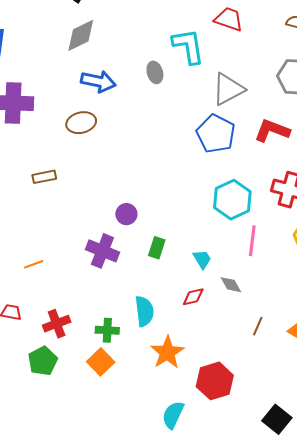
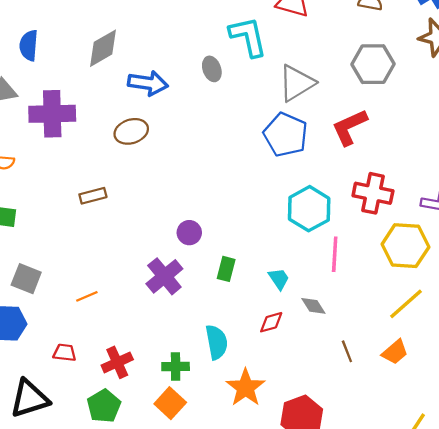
gray diamond: (81, 35) -> (103, 48), moved
red L-shape: (272, 131) -> (350, 127), turned -42
purple cross: (102, 251) -> (164, 276), turned 32
brown line: (258, 326) -> (347, 351), turned -42

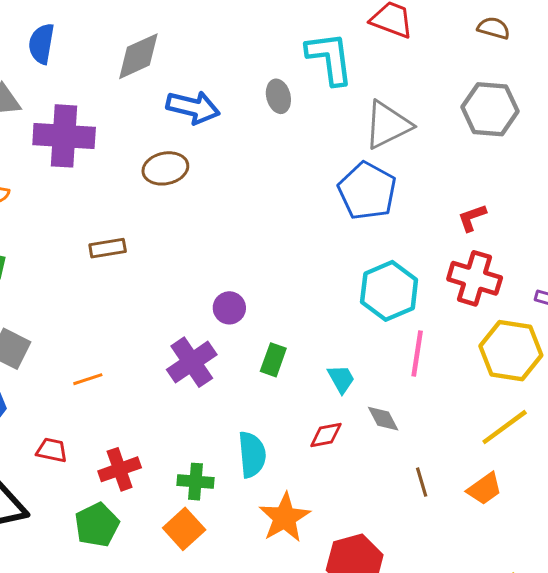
red L-shape: (350, 127) -> (472, 218), moved, size x0.6

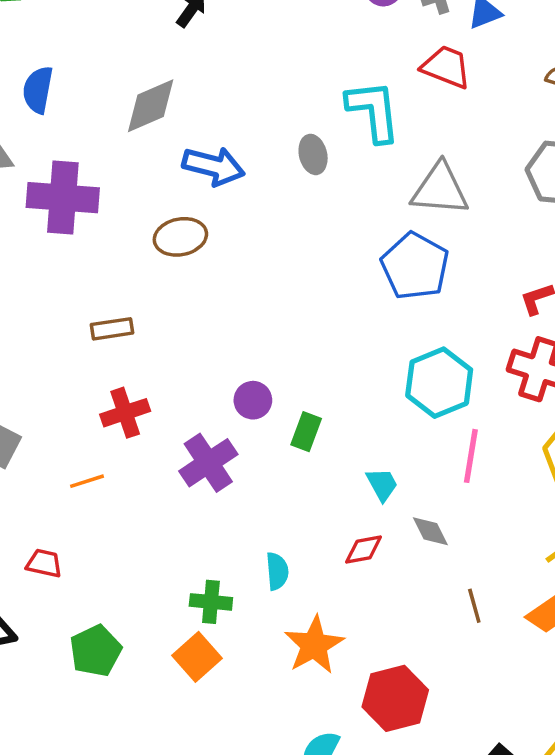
gray triangle: (388, 125) -> (440, 189), turned 30
green rectangle: (273, 360) -> (306, 432), moved
cyan semicircle: (252, 455) -> (277, 571), size x0.7
red cross: (120, 469) -> (125, 413), moved

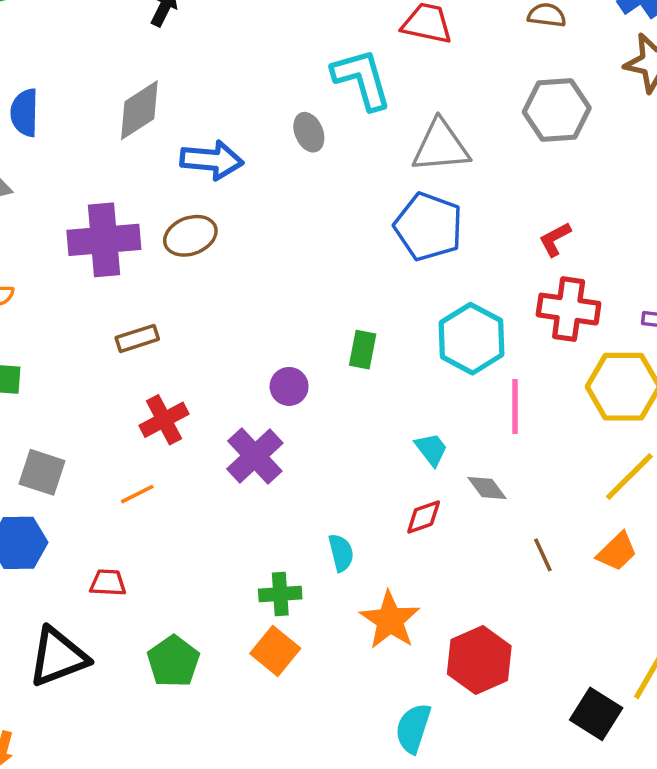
purple cross: (63, 198) -> (104, 240), moved
green rectangle: (306, 432) -> (363, 350), moved

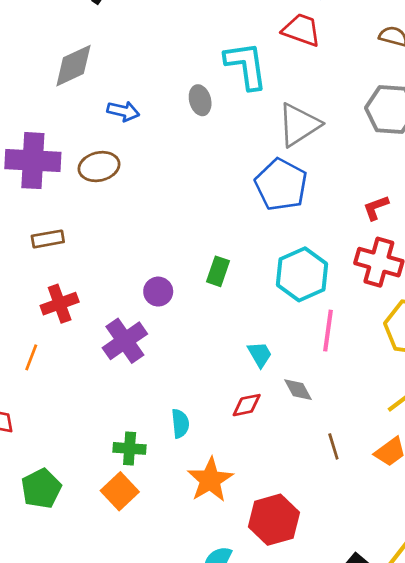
gray triangle: (441, 146) -> (299, 125), turned -36
blue arrow: (212, 160) -> (123, 111), size x0.7
orange line: (137, 494) -> (31, 357), turned -50

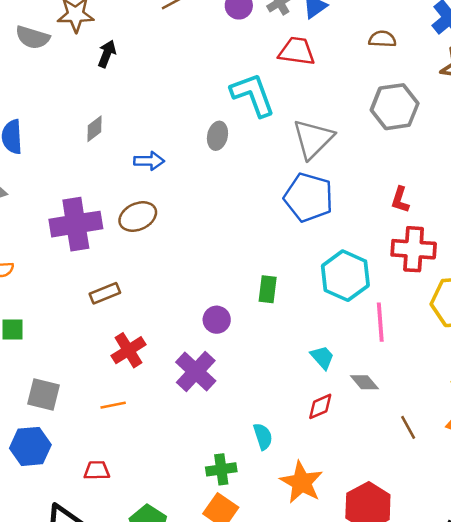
gray diamond: (73, 66) -> (94, 129), size x0.6
gray ellipse: (200, 100) -> (217, 136), turned 40
red L-shape: (376, 208) -> (400, 200), turned -40
orange line: (31, 357) -> (113, 405), turned 70

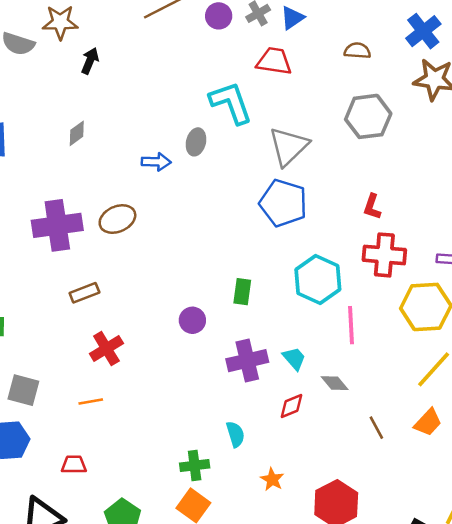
blue arrow: (149, 161) -> (156, 162), moved
purple cross: (196, 371) -> (247, 361), moved, turned 33
orange star: (302, 482) -> (272, 479), size x0.6

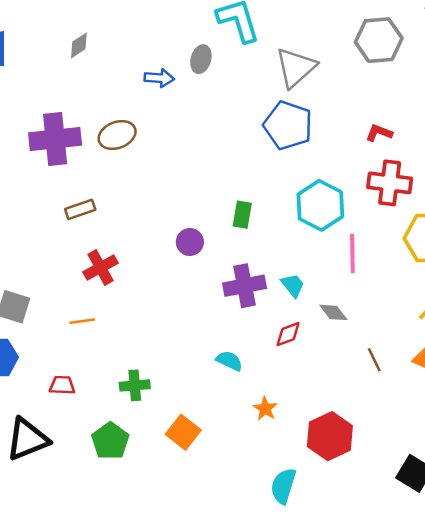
red L-shape: (372, 207) -> (379, 133), turned 90
cyan semicircle: (235, 434) -> (229, 361), turned -50
green cross: (195, 466) -> (135, 385), moved

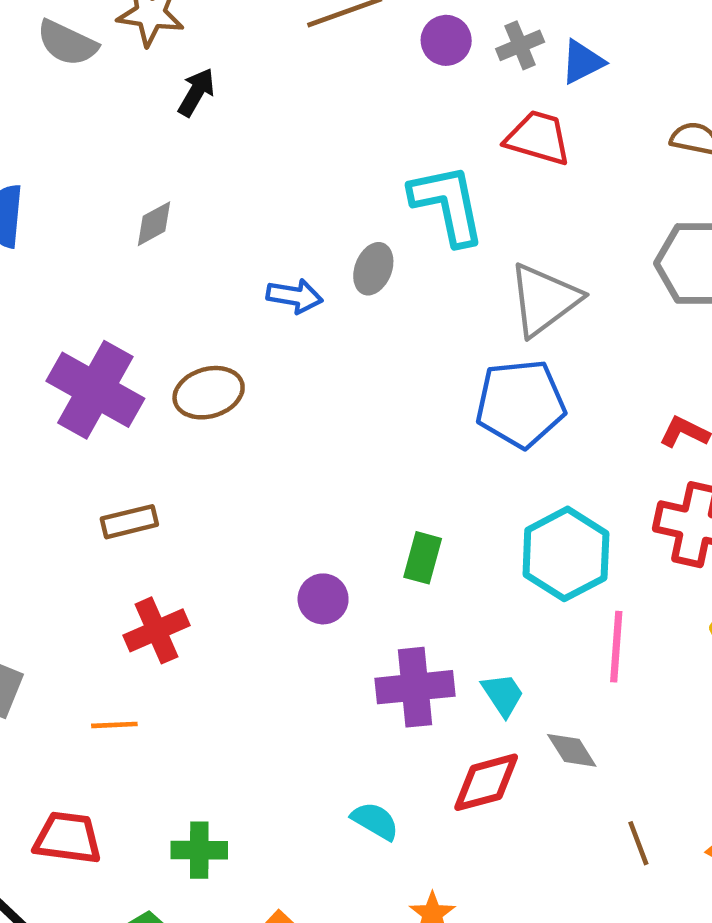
blue pentagon: (288, 125) -> (520, 404), turned -30
purple cross: (55, 139) -> (95, 390), turned 30
red diamond: (288, 334) -> (486, 782), size x1.4
red trapezoid: (62, 385) -> (68, 838), size x1.4

